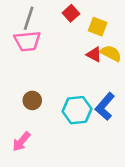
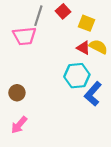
gray line: (29, 18) -> (38, 16), moved
brown circle: (32, 100) -> (17, 93), moved
cyan hexagon: (77, 110) -> (77, 76), moved

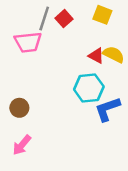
red square: (63, 11) -> (64, 19), moved
yellow square: (87, 23) -> (102, 15), moved
blue L-shape: (93, 94) -> (107, 109), turned 30

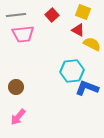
gray line: (44, 19) -> (16, 15), moved, turned 66
red triangle: (96, 56) -> (78, 30), moved
blue L-shape: (107, 109) -> (87, 88), turned 40

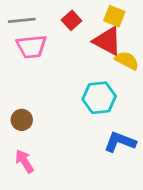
red triangle: (78, 30) -> (107, 41), size x1.6
blue L-shape: (87, 88) -> (120, 142), moved
pink arrow: (18, 117) -> (24, 161), turned 108

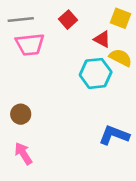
yellow square: (114, 16) -> (121, 18), moved
red triangle: (107, 41) -> (102, 39), size x0.6
cyan hexagon: (99, 98) -> (96, 73), moved

